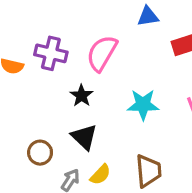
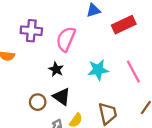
purple cross: (51, 53) -> (31, 31), moved
brown circle: (40, 153) -> (38, 102), moved

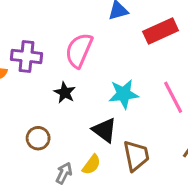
purple cross: (31, 31) -> (26, 56), moved
black triangle: (62, 97) -> (104, 130), moved

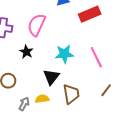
black triangle: (104, 130) -> (51, 77), turned 30
yellow semicircle: (91, 165) -> (42, 99), turned -136

